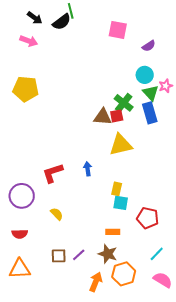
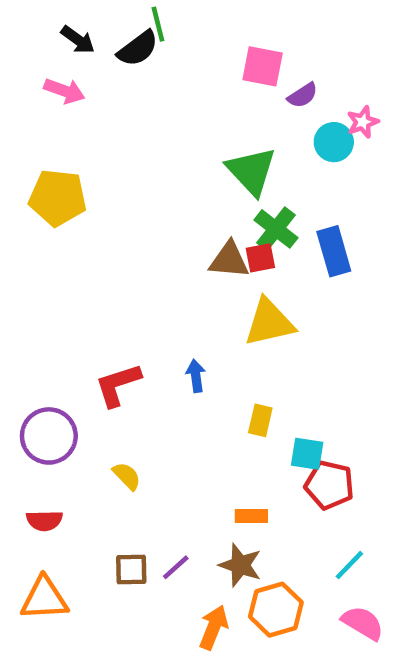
purple semicircle: (149, 46) -> (303, 95), moved
cyan circle: (145, 75) -> (334, 142), moved
pink star: (166, 86) -> (363, 122), moved
green triangle: (151, 93) -> (251, 171), moved, size x1.4
cyan square: (121, 203) -> (307, 454), moved

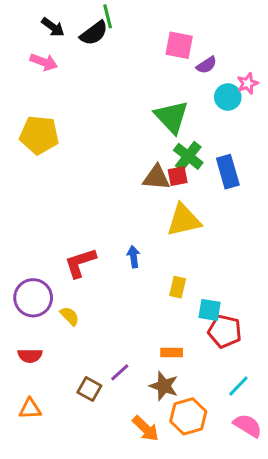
yellow semicircle: (127, 476) -> (70, 316), moved
purple line: (176, 567) -> (120, 372), moved
brown square: (131, 570) -> (89, 389), turned 30
orange triangle: (44, 598) -> (30, 409), size x0.7
orange arrow: (214, 627) -> (146, 429), turned 112

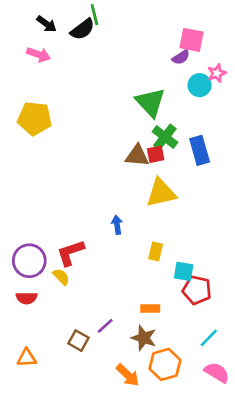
pink square: (179, 45) -> (192, 40), moved
red L-shape: (80, 263) -> (71, 253), moved
red semicircle: (30, 356) -> (27, 298), moved

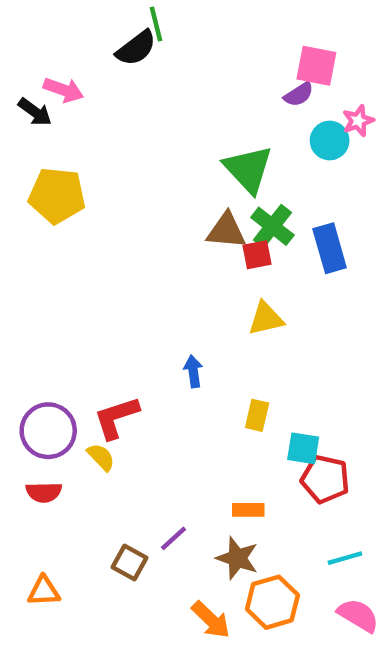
black arrow: (47, 24) -> (35, 112), moved
brown triangle: (137, 156) -> (226, 231), moved
yellow triangle: (161, 193) -> (266, 319), size x0.7
cyan line: (209, 338) -> (345, 558), turned 30

